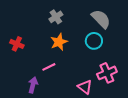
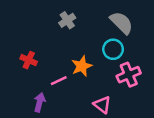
orange star: (59, 42) -> (82, 66), moved
red cross: (17, 44) -> (29, 60), moved
pink cross: (107, 73) -> (129, 75), moved

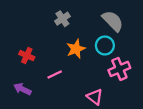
orange star: (82, 66) -> (76, 49), moved
purple arrow: (40, 102) -> (22, 89), moved, turned -78

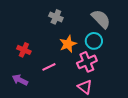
gray cross: (62, 19) -> (56, 17), turned -32
pink cross: (119, 69) -> (87, 62), moved

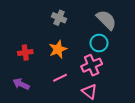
orange star: (68, 44) -> (58, 49), moved
red cross: (24, 50) -> (25, 52), turned -32
pink line: (49, 67) -> (60, 78), moved

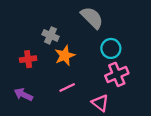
gray cross: (59, 18) -> (51, 35), moved
gray semicircle: (106, 20) -> (92, 18), moved
pink cross: (92, 65) -> (117, 74), moved

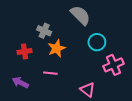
pink cross: (117, 74) -> (114, 65), moved
pink line: (67, 87) -> (50, 73), moved, turned 32

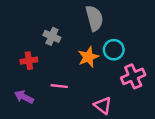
gray semicircle: (80, 15) -> (94, 18), turned 30
orange star: (57, 48) -> (88, 57), moved

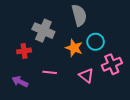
gray cross: (52, 36) -> (43, 31), size x1.5
orange star: (88, 57) -> (74, 48), turned -30
pink triangle: (103, 105) -> (86, 75), moved

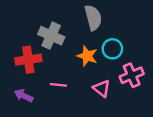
red cross: (24, 51) -> (28, 60), size x1.5

